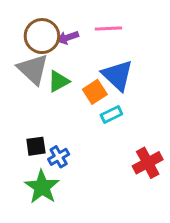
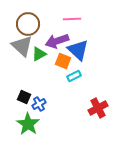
purple arrow: (68, 38) -> (57, 41), moved, size x1.6
orange square: (95, 92) -> (63, 61), turned -35
black square: (36, 146) -> (24, 97), turned 32

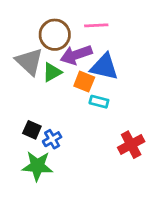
brown circle: (28, 24) -> (55, 35), moved
blue triangle: (78, 50) -> (104, 67), turned -30
cyan rectangle: (74, 76) -> (99, 102), turned 40
green star: (28, 124) -> (37, 166), turned -30

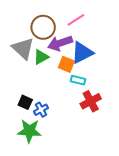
pink line: (96, 25) -> (76, 20), turned -30
blue triangle: (104, 67) -> (82, 53), turned -40
red cross: (131, 145) -> (91, 101), moved

